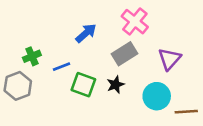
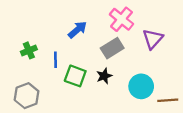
purple triangle: (170, 59) -> (153, 39), moved
blue line: (61, 67) -> (55, 60), turned -70
gray hexagon: (18, 86) -> (27, 96), moved

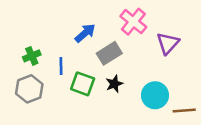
gray rectangle: (112, 48) -> (109, 53), moved
gray hexagon: (27, 96) -> (29, 89), moved

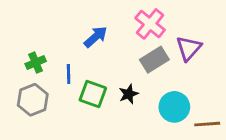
gray rectangle: (109, 53) -> (154, 60), moved

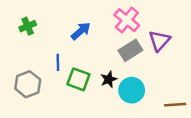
green cross: (36, 63) -> (28, 26), moved
cyan circle: (174, 107) -> (132, 90), moved

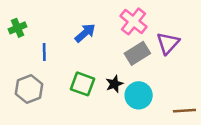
green cross: (28, 26) -> (18, 28), moved
blue line: (58, 62) -> (44, 52), moved

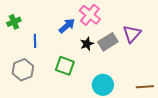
pink cross: (133, 21) -> (90, 15), moved
black star: (114, 84) -> (87, 44), moved
cyan circle: (139, 95) -> (103, 85), moved

